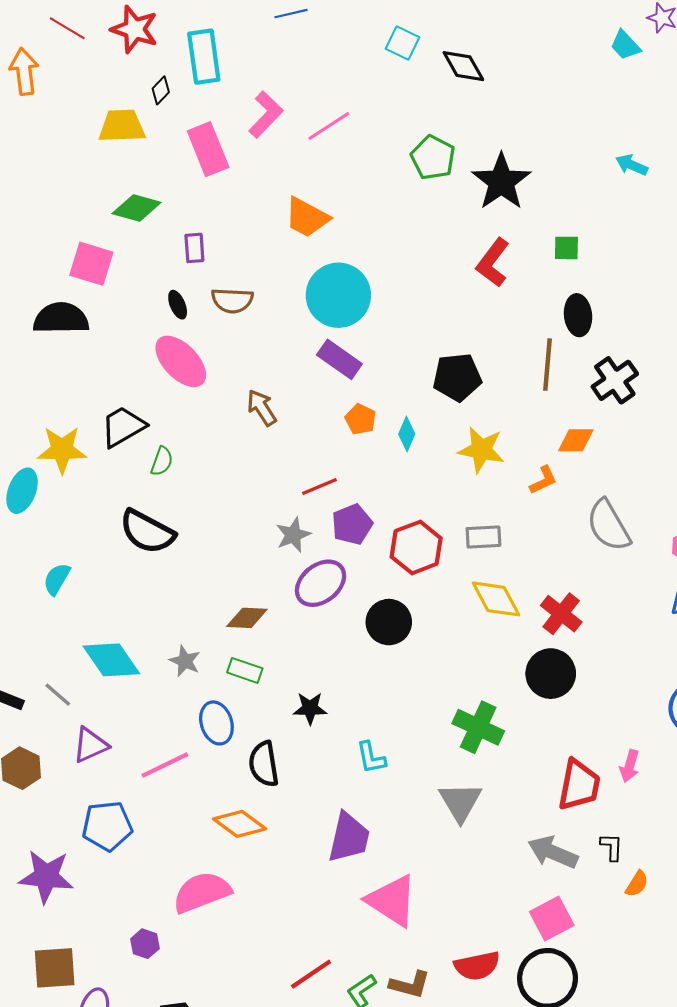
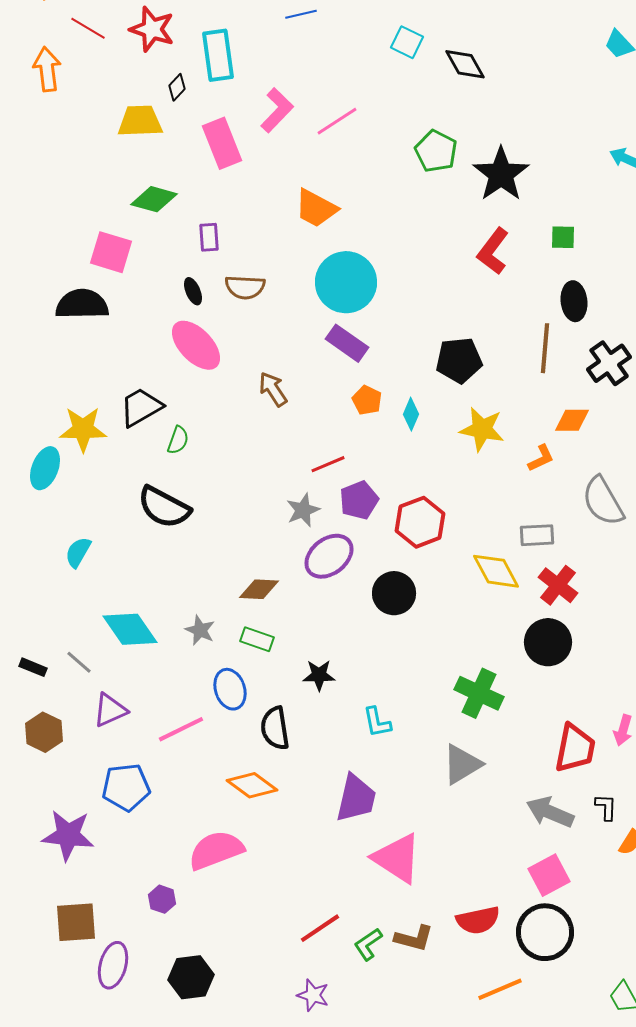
gray rectangle: (483, 537) -> (537, 535), moved
gray triangle: (460, 802) -> (462, 764), turned 30

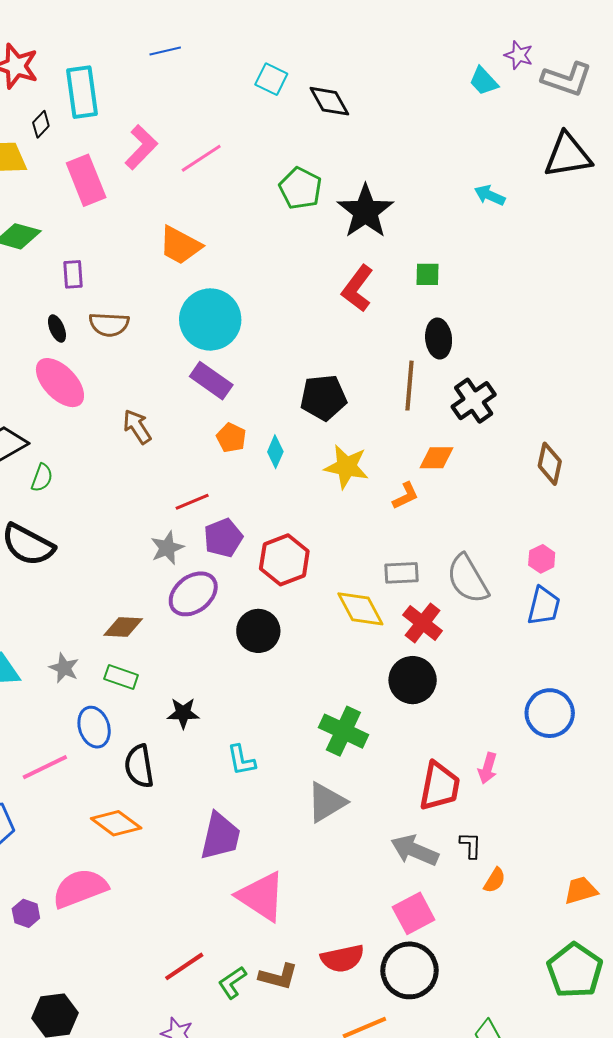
gray semicircle: (603, 501) -> (468, 579), moved
purple hexagon: (162, 899) -> (26, 913), moved

